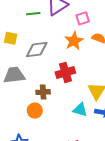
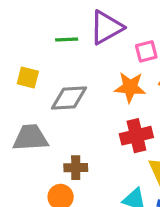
orange star: (74, 41) -> (130, 87), turned 30
red cross: (65, 72) -> (136, 136), moved

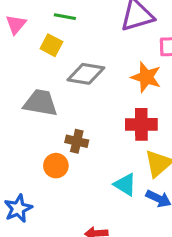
green line: (67, 39) -> (65, 17), moved

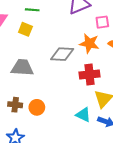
gray diamond: (86, 74) -> (62, 54), moved
brown cross: (77, 141) -> (15, 105), moved

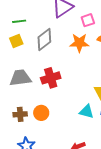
yellow square: (25, 29) -> (16, 41), turned -32
gray diamond: (62, 54) -> (44, 39), moved, turned -30
red cross: (89, 75) -> (51, 78), moved

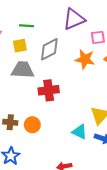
gray trapezoid: (20, 78) -> (23, 70), moved

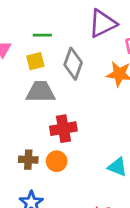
gray diamond: (49, 49) -> (73, 64), turned -40
red cross: (49, 90) -> (63, 129), moved

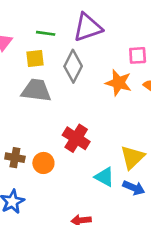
purple triangle: (102, 23) -> (88, 27), moved
red cross: (63, 129) -> (76, 138), moved, turned 35

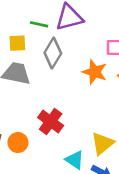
green line: (46, 33) -> (39, 24), moved

